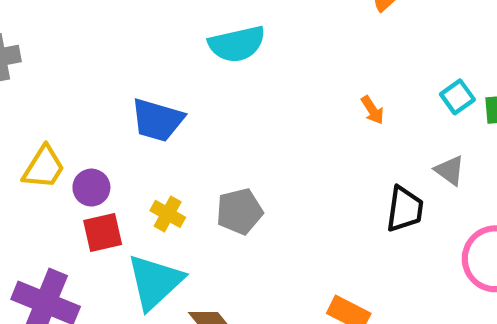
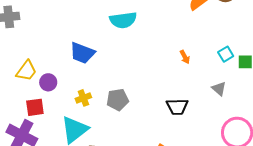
black trapezoid: (405, 209) -> (177, 107), moved, turned 75
yellow cross: (168, 214) -> (83, 98), turned 35
red square: (103, 233) -> (35, 107), moved

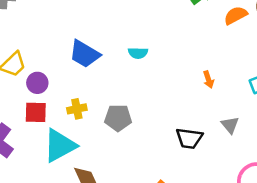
cyan semicircle: (123, 20) -> (138, 53), moved, size x0.6
gray triangle: (219, 89) -> (230, 125), moved
red square: (35, 107) -> (36, 112), moved

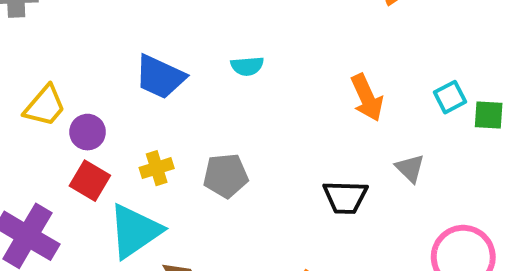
orange arrow: (208, 80) -> (367, 98), size x1.6
red square: (36, 112) -> (90, 181), turned 35

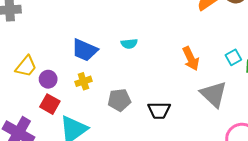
yellow cross: (157, 168) -> (83, 81), moved
gray triangle: (410, 168) -> (214, 94), size x1.8
black trapezoid: (345, 197) -> (159, 110), moved

